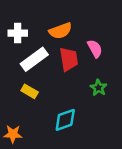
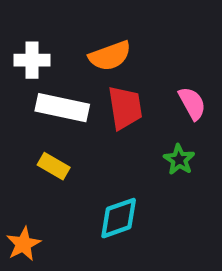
pink semicircle: (95, 49) -> (192, 103), moved
white rectangle: (34, 59) -> (62, 108), turned 48
orange star: (13, 134) -> (23, 244), turned -30

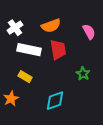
white cross: (32, 60) -> (15, 28), turned -35
pink semicircle: (192, 103) -> (89, 32), moved
orange star: (23, 244) -> (11, 99), moved

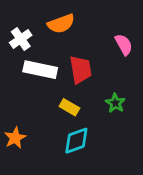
orange semicircle: (51, 26) -> (61, 24), moved
yellow rectangle: (25, 77) -> (69, 107), moved

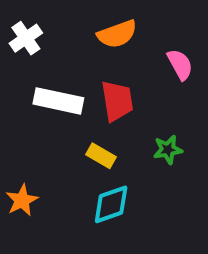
orange semicircle: (61, 24) -> (117, 34), moved
white cross: (21, 39) -> (26, 38), moved
green star: (115, 103) -> (168, 150), turned 30

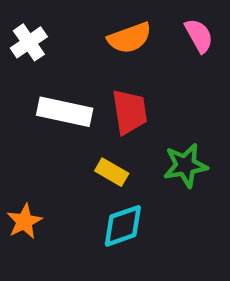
pink semicircle: (180, 64) -> (199, 36), moved
green star: (168, 150) -> (185, 165), size x1.4

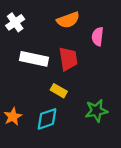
pink semicircle: (199, 36) -> (98, 36), moved, turned -144
green star: (185, 165) -> (96, 111), moved
cyan diamond: (123, 226) -> (47, 119), moved

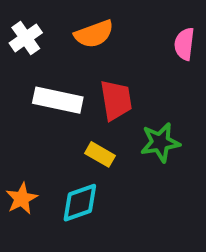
orange semicircle: (68, 20) -> (94, 34), moved
pink semicircle: (98, 36) -> (184, 44), moved
green star: (96, 111) -> (160, 142), moved

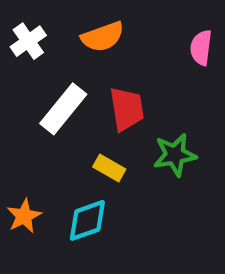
white rectangle: (58, 100) -> (63, 109), turned -63

